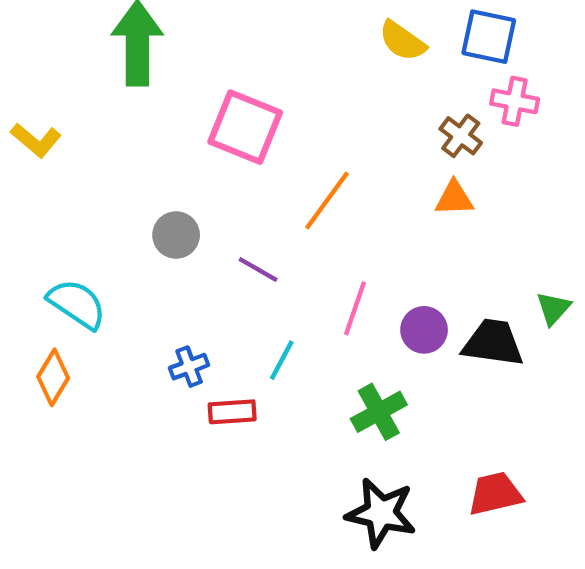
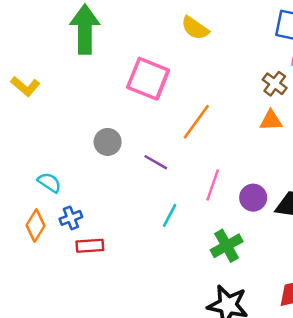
yellow semicircle: (402, 41) -> (195, 28), moved
cyan semicircle: (77, 304) -> (49, 182), size x0.7
blue cross: (189, 367) -> (71, 218), moved
red rectangle: (232, 412) -> (90, 246), moved

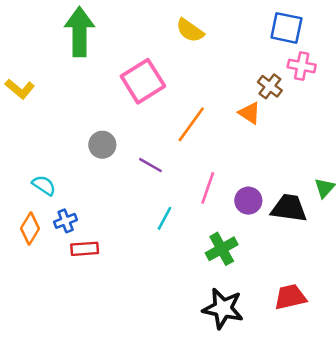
pink square: (148, 79) -> (143, 81), turned 36
orange triangle: (271, 120) -> (250, 113), moved, turned 35

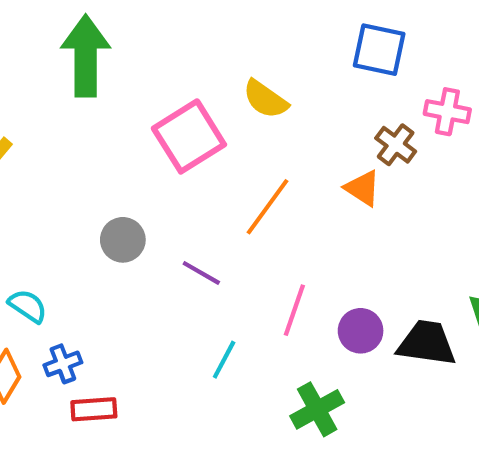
blue square: (286, 28) -> (379, 50), moved
yellow semicircle: (190, 30) -> (265, 99), moved

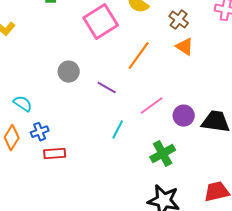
brown cross: (396, 145) -> (179, 20), moved
pink line: (294, 310) -> (152, 106), turned 35

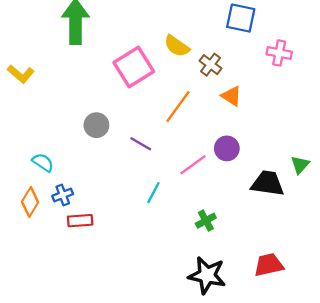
brown cross: (179, 20) -> (211, 65), moved
purple circle: (184, 116) -> (227, 148), moved
green cross: (163, 154) -> (206, 221), size x0.7

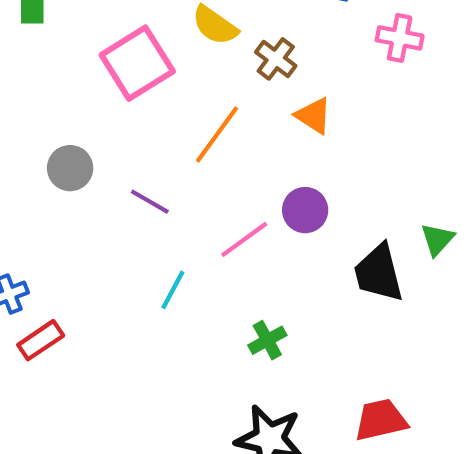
black trapezoid: (268, 183) -> (379, 273), turned -112
red rectangle: (80, 221) -> (41, 340), turned -30

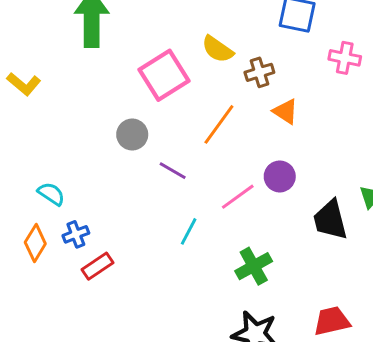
brown cross: (276, 59) -> (259, 72), turned 36
gray circle: (70, 168) -> (132, 135), moved
green cross: (267, 340) -> (254, 266), size x1.4

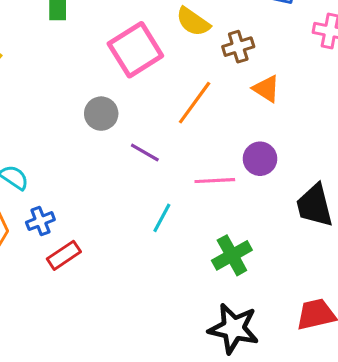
pink line: (238, 197) -> (215, 181), turned 33

